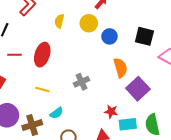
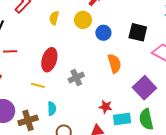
red ellipse: (42, 55) -> (49, 60), moved
purple square: (138, 89) -> (144, 88), moved
cyan semicircle: (56, 113) -> (52, 109), turned -56

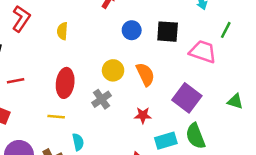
yellow circle: (83, 20) -> (113, 70), moved
blue circle: (103, 33) -> (132, 30), moved
red star: (106, 107) -> (143, 115), moved

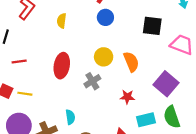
blue circle: (132, 30) -> (105, 17), moved
yellow line: (56, 117) -> (25, 94), moved

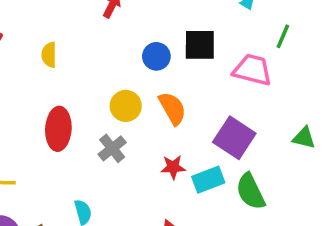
blue circle: (105, 17) -> (156, 56), moved
cyan rectangle: (146, 120) -> (208, 180), moved

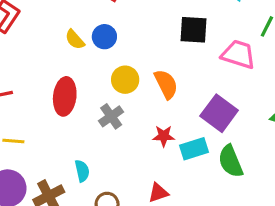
yellow semicircle: (49, 55) -> (75, 40), moved, turned -45
blue circle: (156, 56) -> (104, 37), moved

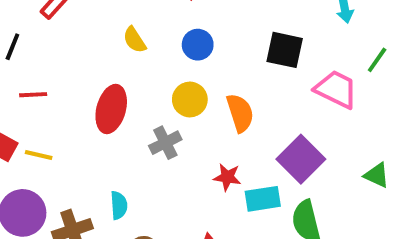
blue circle: (104, 37) -> (198, 45), moved

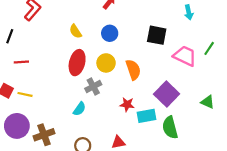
green line: (377, 60) -> (209, 48), moved
red ellipse: (111, 109) -> (77, 63), moved
cyan semicircle: (119, 205) -> (79, 109), moved, turned 40

